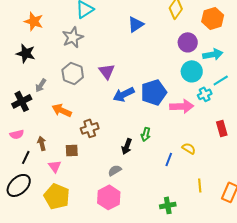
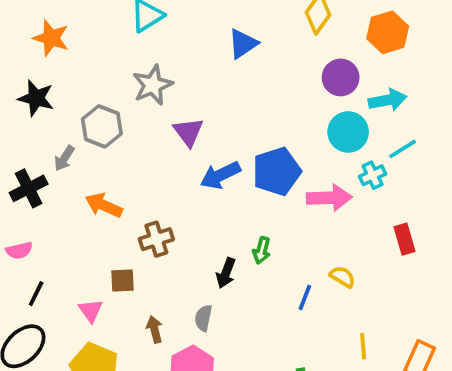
gray star: (73, 37) -> (153, 85), moved
gray hexagon: (73, 73) -> (102, 126), moved
brown arrow: (42, 143) -> (154, 329), moved
gray semicircle: (115, 170) -> (203, 318), turned -48

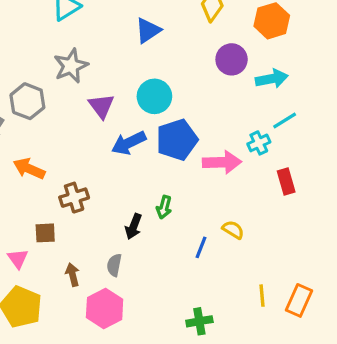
cyan circle: (348, 132) -> (154, 96), moved
red rectangle: (404, 239) -> (286, 182), moved
yellow line: (363, 346) -> (262, 296), moved

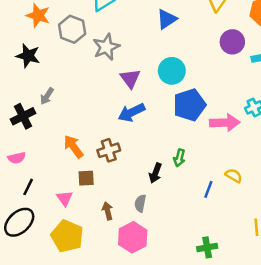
gray hexagon: (27, 101) -> (72, 29), moved
blue arrow: (129, 143) -> (131, 112), moved
orange arrow: (29, 169) -> (73, 147), moved, turned 30

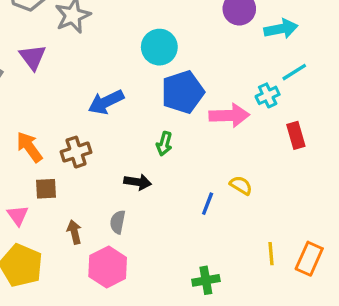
purple triangle: (130, 78) -> (33, 57), moved
green arrow: (179, 158) -> (164, 144), moved
black arrow: (155, 173) -> (138, 182), turned -102

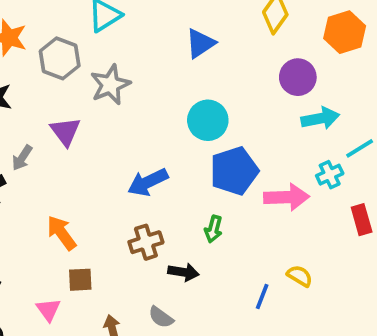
cyan arrow: (281, 29) -> (320, 118), moved
brown cross: (76, 152) -> (146, 242), moved
gray semicircle: (118, 222) -> (161, 317), turned -65

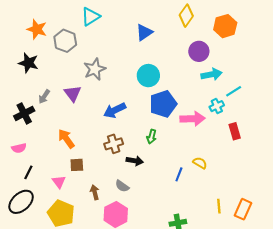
gray star: (110, 85) -> (95, 69), moved
purple triangle: (65, 132) -> (73, 93), moved

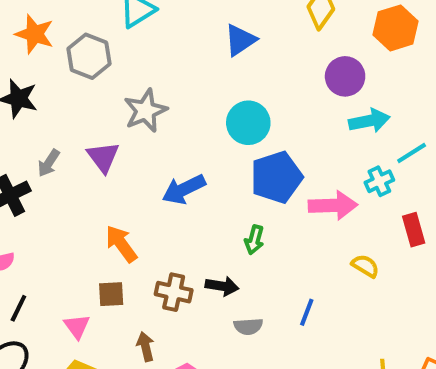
orange arrow: (66, 139) -> (121, 244), moved
brown cross: (114, 144) -> (174, 292), moved, turned 30
yellow semicircle: (200, 163) -> (365, 266), moved
gray semicircle: (122, 186) -> (248, 326), moved, turned -40

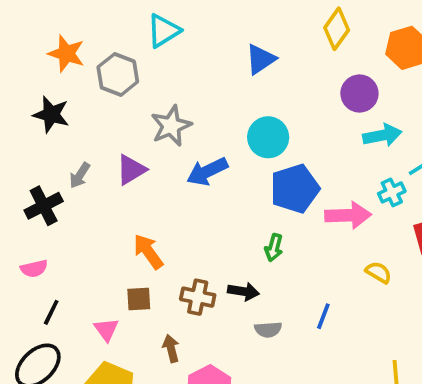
purple triangle: (103, 157) -> (131, 170), turned 36
blue arrow: (184, 189) -> (207, 172), moved

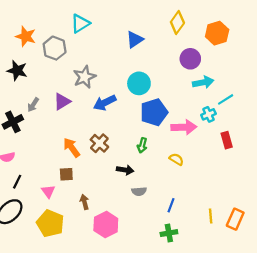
yellow semicircle: (379, 272) -> (176, 159), moved
brown cross: (198, 297) -> (99, 143), moved, turned 30
blue line: (323, 316) -> (171, 205), moved

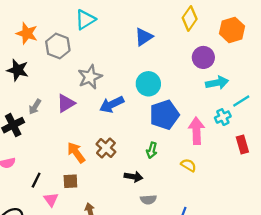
pink arrow: (184, 127) -> (196, 131), turned -90
black line: (17, 182) -> (36, 180), moved

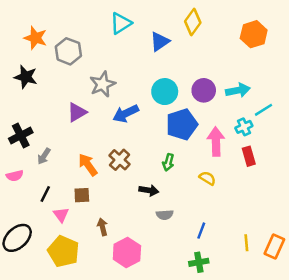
yellow diamond: (190, 18) -> (193, 22), moved
cyan triangle: (85, 20) -> (121, 23), moved
purple circle: (203, 57) -> (204, 90), moved
gray arrow: (35, 107) -> (44, 156), moved
red rectangle: (242, 145) -> (249, 156), moved

